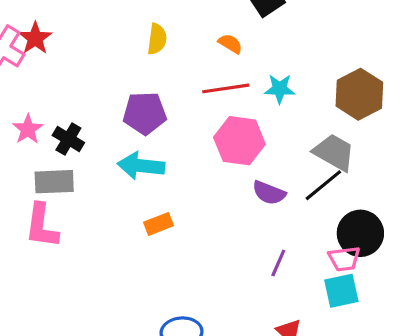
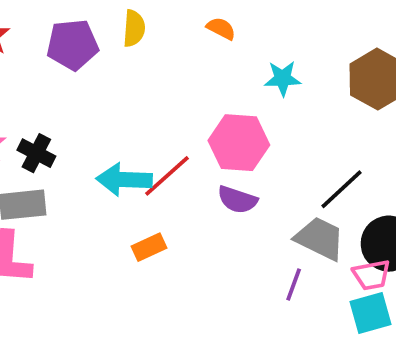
red line: (226, 88) -> (167, 176), moved, turned -30
purple pentagon: (145, 113) -> (72, 45), moved
gray trapezoid: (334, 152) -> (320, 238), moved
purple semicircle: (269, 193) -> (237, 200), moved

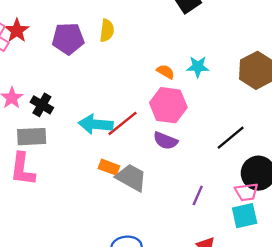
orange semicircle: (221, 28) -> (166, 72), moved
gray trapezoid: (320, 238) -> (131, 177), moved
orange rectangle: (149, 247) -> (109, 167), turned 42

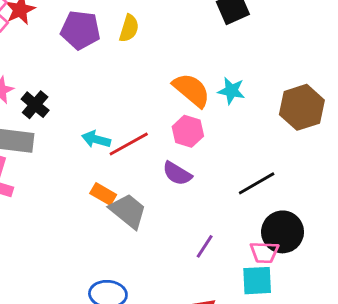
orange semicircle: (166, 72) -> (191, 90), size x1.8
pink hexagon: (168, 105) -> (188, 131), size x0.7
cyan arrow: (96, 124) -> (96, 139), size x0.7

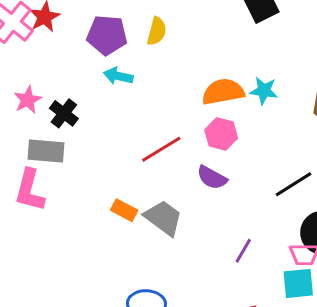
orange semicircle: (191, 90) -> (223, 92), turned -48
cyan arrow: (96, 139) -> (118, 76), moved
orange rectangle: (103, 194) -> (124, 210), moved

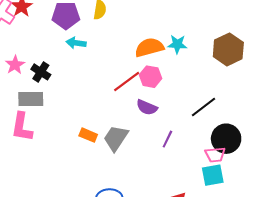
red line: (161, 149) -> (127, 82), moved
gray trapezoid: (163, 218) -> (116, 138), turned -88
purple line: (243, 251) -> (167, 139), moved

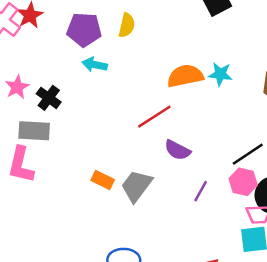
pink hexagon: (150, 77) -> (243, 182), moved

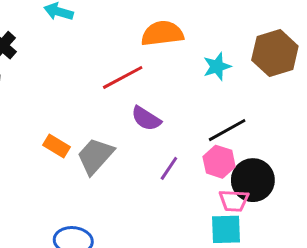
cyan star: (220, 74) -> (217, 67), moved, turned -30

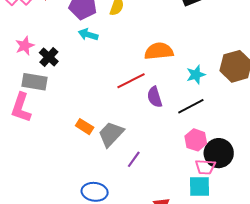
purple semicircle: (146, 119) -> (155, 97), moved, turned 40
black line: (227, 130) -> (191, 106), moved
purple line: (169, 168) -> (134, 159), moved

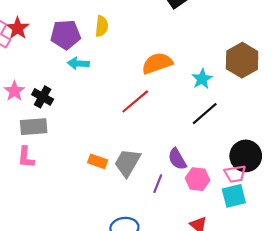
purple semicircle: (155, 97) -> (177, 159), moved
pink L-shape: (21, 108) -> (26, 157), size x0.7
pink hexagon: (196, 140) -> (198, 179), moved

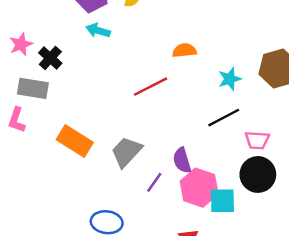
orange semicircle: (157, 63) -> (184, 50), size x0.7
orange rectangle: (98, 161) -> (75, 141), moved, size x1.6
pink trapezoid: (235, 174) -> (257, 140), moved
pink hexagon: (198, 179) -> (199, 188), size x1.4
cyan square: (234, 196) -> (222, 201), moved

